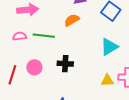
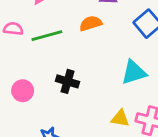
green line: (44, 36) -> (47, 36), turned -35
pink circle: (34, 67) -> (23, 91), moved

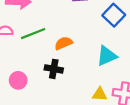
orange semicircle: (91, 23) -> (63, 43), moved

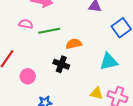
pink circle: (18, 80) -> (28, 76), moved

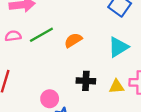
black cross: (61, 64) -> (86, 81), moved
pink circle: (28, 76) -> (50, 99), moved

